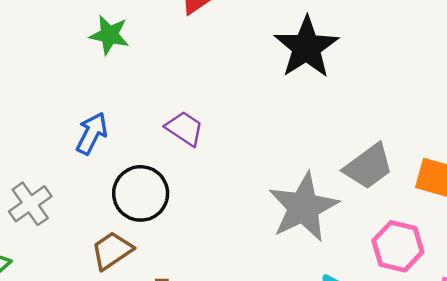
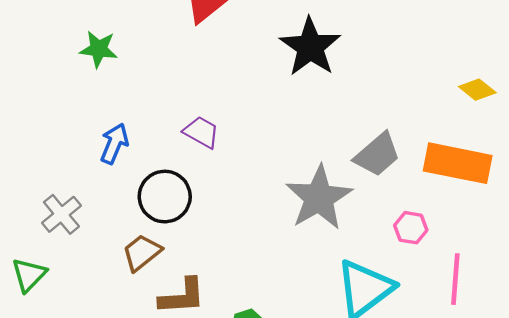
green star: (109, 35) -> (99, 49), moved
pink hexagon: (398, 246) -> (411, 228), size x0.7

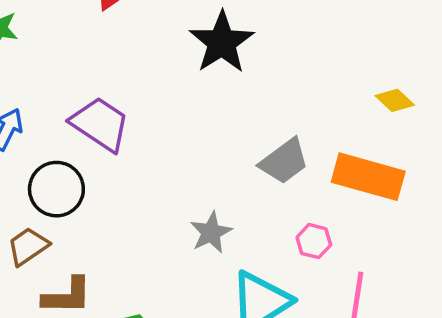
purple trapezoid: (201, 132) -> (100, 124), size x1.6
gray star: (319, 198) -> (211, 232), moved, size x0.6

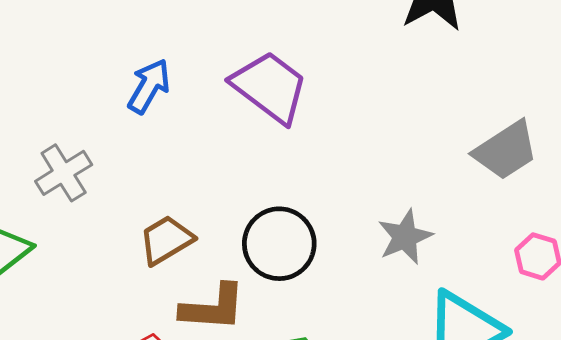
black circle: (56, 189) -> (279, 244), moved

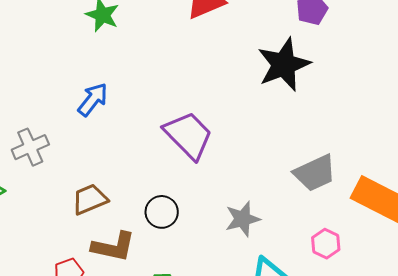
purple trapezoid: (270, 87) -> (188, 135), moved
black circle: (279, 244) -> (162, 212), size x0.7

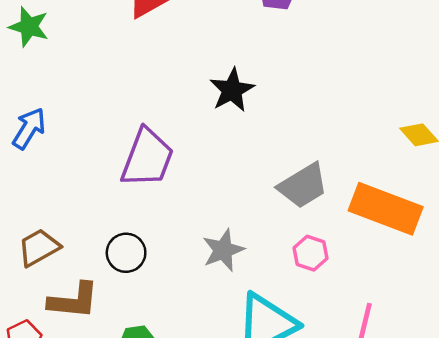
black star: (284, 65) -> (232, 90), moved, size x0.7
purple trapezoid: (188, 135) -> (147, 158), turned 72
pink hexagon: (326, 244) -> (310, 253), moved

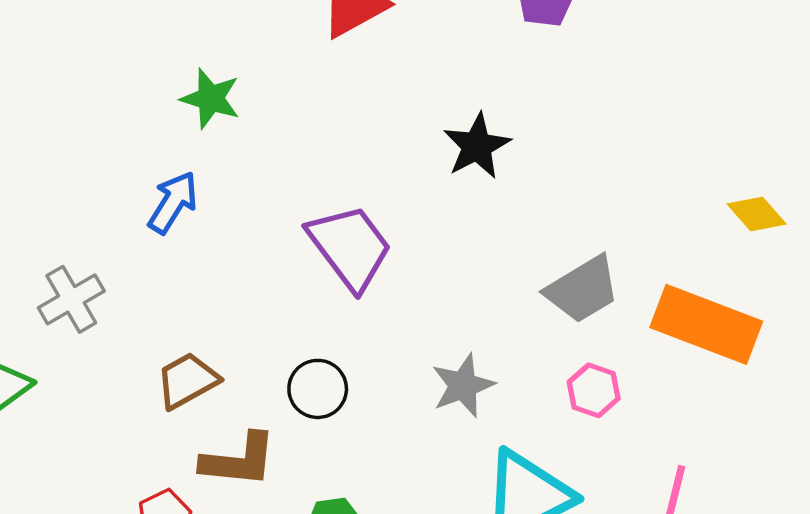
green star: (29, 27) -> (210, 99), moved
purple trapezoid: (147, 158) -> (350, 247), turned -58

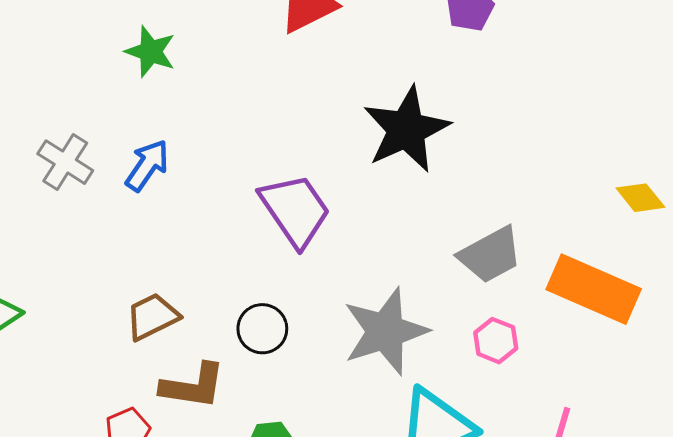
green star: (210, 99) -> (150, 52), moved
black star: (477, 146) -> (406, 129), size x1.5
gray cross: (71, 299) -> (65, 162), moved, turned -30
gray star: (463, 386) -> (385, 331), size x1.6

